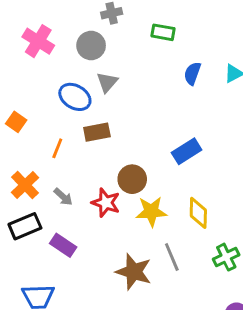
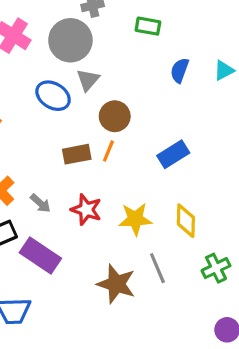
gray circle: (91, 46) -> (70, 40), size x1.4
brown rectangle: (97, 132) -> (77, 154), moved
orange line: (57, 148) -> (108, 151), moved
brown circle: (132, 179) -> (115, 116), moved
purple rectangle: (63, 245) -> (40, 255), size x1.4

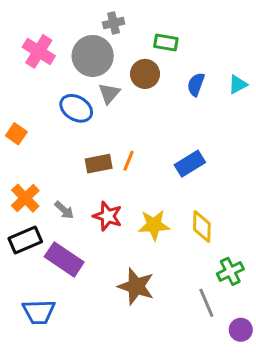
brown circle: (115, 116) -> (145, 74), moved
gray line: (157, 268) -> (206, 303), moved

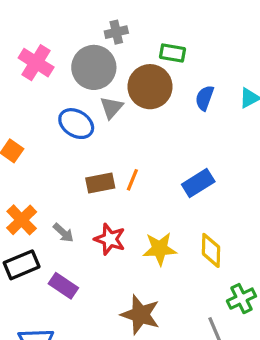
brown circle: (145, 74) -> (150, 87), size x1.4
purple rectangle: (64, 259) -> (63, 286), size x0.7

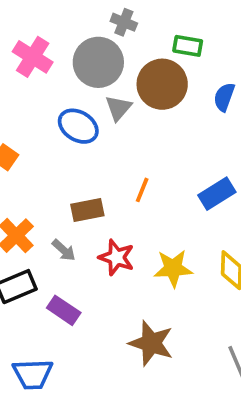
gray cross: (116, 32) -> (124, 22), turned 35
brown rectangle: (100, 183) -> (87, 210), moved

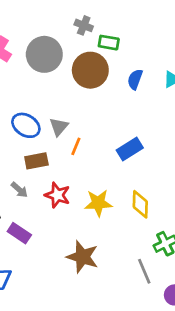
gray cross: (124, 22) -> (84, 25), moved
gray triangle: (118, 108) -> (59, 127), moved
blue ellipse: (78, 126) -> (26, 125), moved

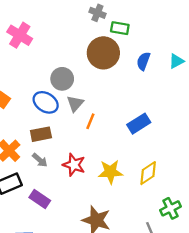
gray circle: (44, 54) -> (62, 79), moved, size x0.7
brown rectangle: (36, 161) -> (41, 134), moved
yellow diamond: (140, 204) -> (148, 173), turned 55

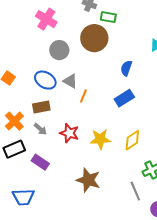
pink cross: (20, 35) -> (46, 19), moved
blue semicircle: (143, 61) -> (126, 68), moved
gray circle: (62, 79) -> (59, 50), moved
gray triangle: (75, 104) -> (70, 81), turned -42

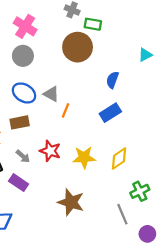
gray circle: (59, 50) -> (23, 56), moved
gray arrow: (40, 129) -> (23, 156), moved

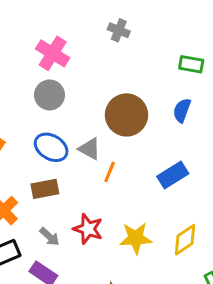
green rectangle: (93, 24) -> (191, 64), moved
brown circle: (78, 47) -> (126, 115), moved
blue semicircle: (112, 80) -> (182, 110), moved

